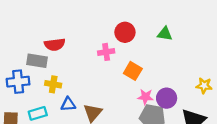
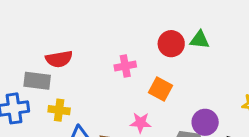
red circle: (125, 32) -> (171, 44), moved
pink star: (145, 97) -> (141, 123), moved

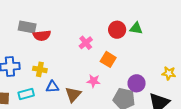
pink cross: (125, 66) -> (86, 43), turned -32
gray rectangle: (37, 81) -> (27, 27), moved

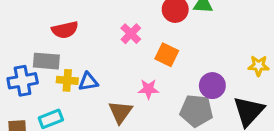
gray rectangle: (27, 27) -> (46, 61), moved
blue triangle: (52, 87) -> (88, 82), moved

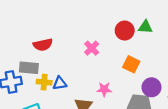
orange square: (167, 55) -> (131, 64), moved

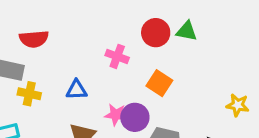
pink cross: (92, 48) -> (117, 56), moved, turned -32
blue triangle: (60, 83) -> (76, 90), moved
purple circle: (152, 87) -> (135, 117), moved

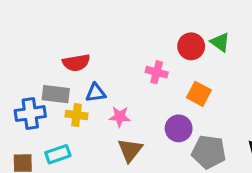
green triangle: (187, 31) -> (220, 42), turned 30
blue triangle: (76, 90) -> (96, 93), moved
pink star: (116, 115) -> (120, 117), moved

